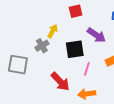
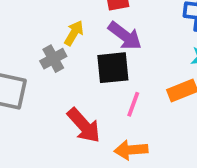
purple arrow: (96, 35) -> (125, 36), moved

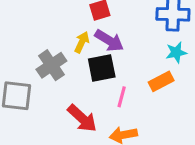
yellow arrow: (74, 33) -> (82, 42), moved
gray cross: (53, 59) -> (51, 65), size x1.4

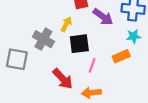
purple arrow: (109, 41) -> (103, 17), moved
gray cross: (51, 65) -> (43, 39), turned -30

